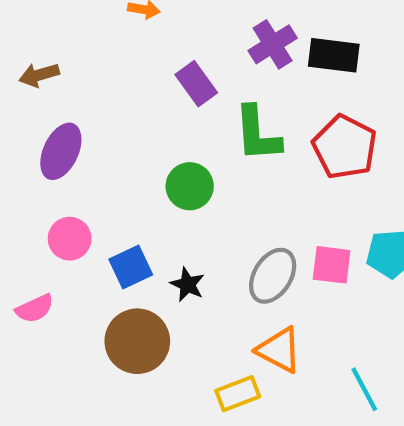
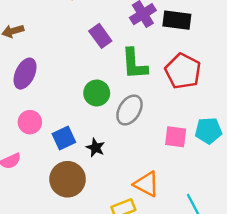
gray ellipse: (273, 276) -> (129, 110), moved

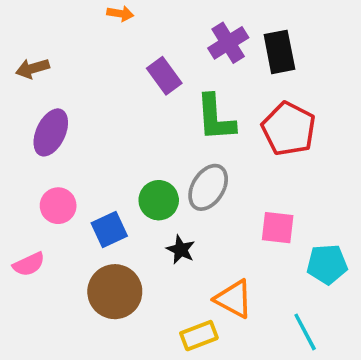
black rectangle: (177, 20) -> (279, 52), turned 72
green circle: (97, 93) -> (159, 200), moved
cyan pentagon: (208, 131) -> (327, 264), moved
black star: (95, 148) -> (181, 250), moved

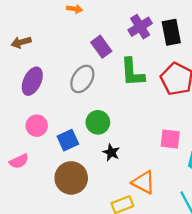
gray ellipse: (208, 187) -> (82, 79), moved

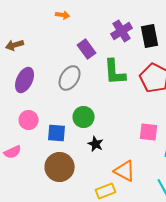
blue square: (68, 140) -> (57, 133), turned 30

